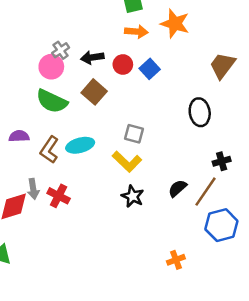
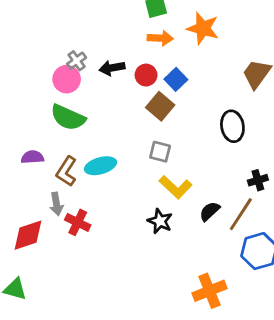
brown square: (94, 92) -> (160, 106), moved
yellow L-shape: (127, 162) -> (176, 187), moved
gray arrow: (33, 189) -> (56, 204), moved
orange cross: (176, 260) -> (209, 291), size x1.6

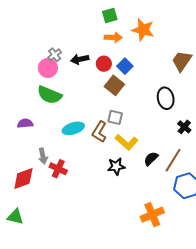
brown L-shape: (66, 171) -> (99, 132), moved
black cross: (258, 180) -> (184, 127), moved, turned -32
black star: (160, 221) -> (116, 166), turned -30

